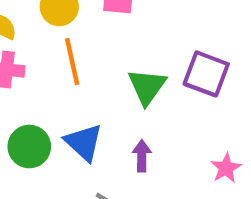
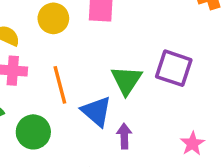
orange line: (72, 62) -> (60, 85), moved
blue triangle: (84, 142) -> (96, 111), moved

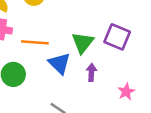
orange line: (60, 85) -> (35, 42), turned -76
purple arrow: (124, 136) -> (91, 72), moved

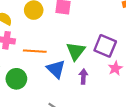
pink star: (126, 92) -> (115, 68), moved

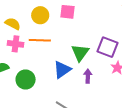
orange line: (35, 51) -> (40, 40), moved
blue triangle: (56, 69) -> (62, 70), turned 42

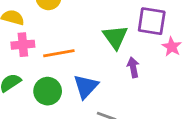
orange line: (40, 40) -> (59, 53), moved
blue triangle: (62, 70) -> (86, 86), moved

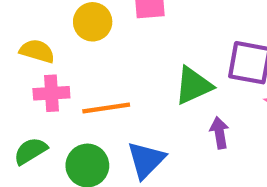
green triangle: (115, 37) -> (193, 86), turned 40

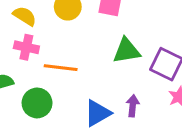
green triangle: (193, 86) -> (127, 51), moved
blue triangle: (146, 160) -> (98, 113), moved

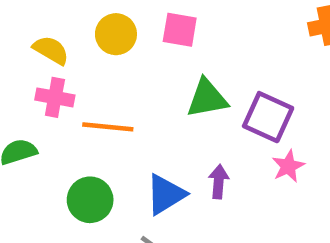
green circle: (37, 103) -> (90, 200), moved

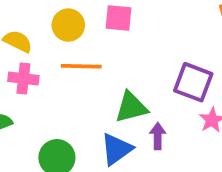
green triangle: (207, 98) -> (131, 107), moved
orange line: (108, 127) -> (81, 66), moved

